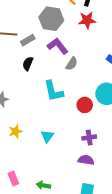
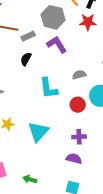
gray semicircle: (72, 64) -> (79, 75), moved, turned -144
cyan triangle: (47, 136) -> (38, 132), size x1.6

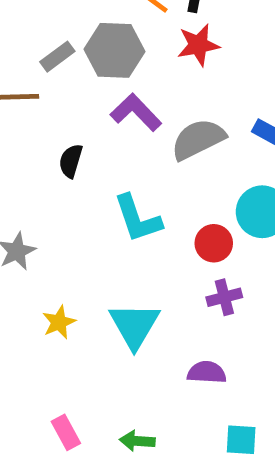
gray rectangle: (28, 36) -> (57, 57), moved
gray semicircle: (79, 75) -> (198, 139), moved, size x1.6
purple cross: (79, 137) -> (224, 297), moved
purple semicircle: (74, 159) -> (207, 372), moved

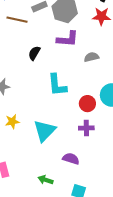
purple L-shape: (136, 112) -> (68, 39), turned 125
gray semicircle: (198, 139) -> (92, 57), size x0.6
green arrow: (137, 441) -> (46, 180), moved

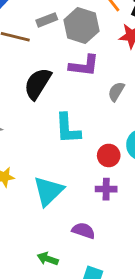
black semicircle: (34, 53) -> (38, 84), size x1.6
gray semicircle: (92, 57) -> (116, 92), turned -48

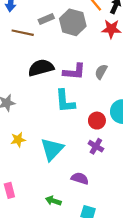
purple L-shape: (84, 66) -> (74, 72), moved
black semicircle: (38, 84) -> (41, 68), turned 45
purple cross: (106, 189) -> (96, 146), turned 32

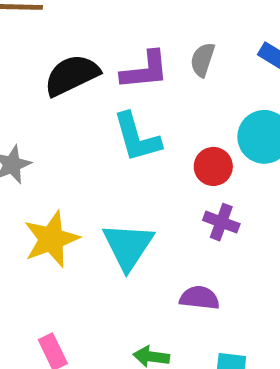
yellow star: (18, 140) -> (51, 239), size x1.6

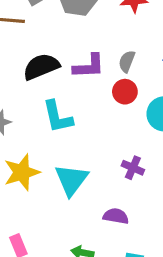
cyan L-shape: (137, 137) -> (58, 117), moved
red circle: (213, 166) -> (125, 92), moved

